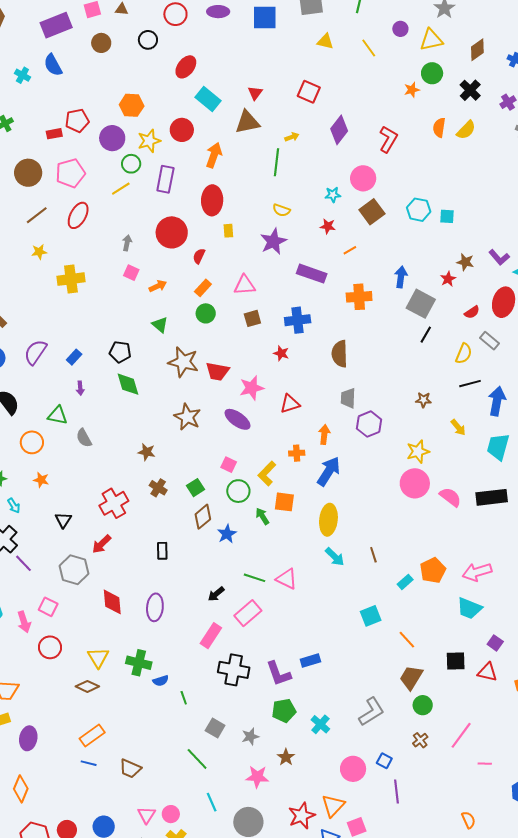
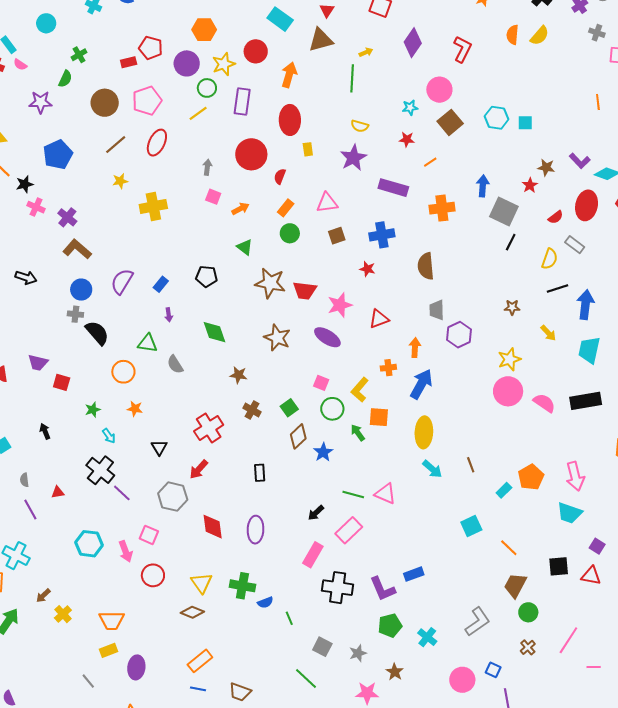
red pentagon: (77, 121) -> (151, 48), turned 30
green diamond: (128, 384) -> (215, 332), moved
pink arrow: (477, 572) -> (575, 476), turned -84

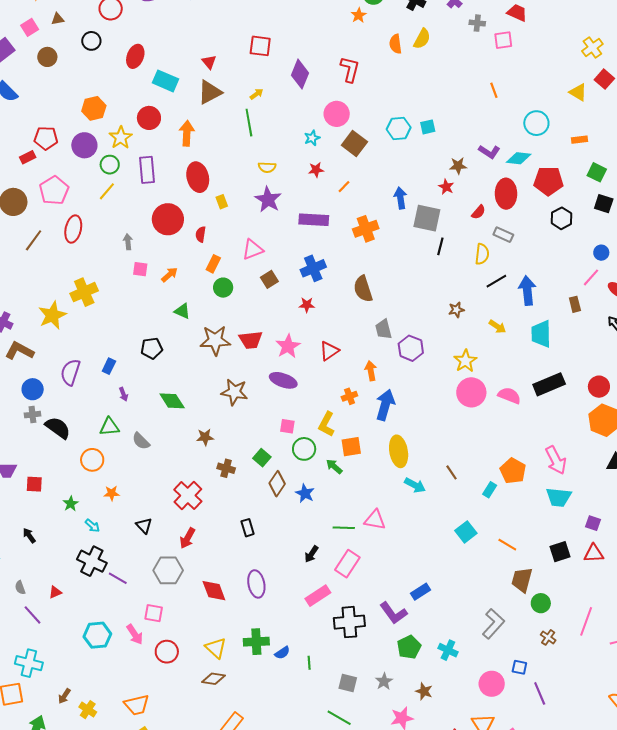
yellow star: (120, 181) -> (52, 315), moved, size x1.8
pink rectangle: (313, 555) -> (318, 596), turned 40
green line: (289, 618) -> (309, 663), turned 32

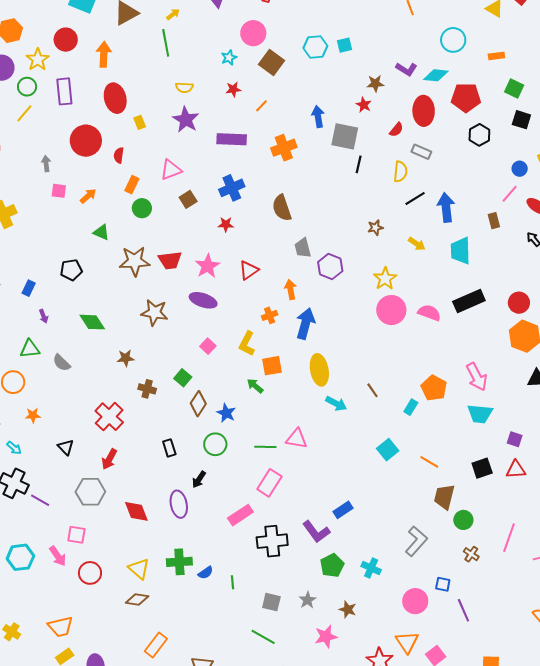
pink square: (287, 426) -> (208, 346), turned 35
green circle: (304, 449) -> (215, 444), moved
black arrow: (311, 554) -> (199, 479), moved

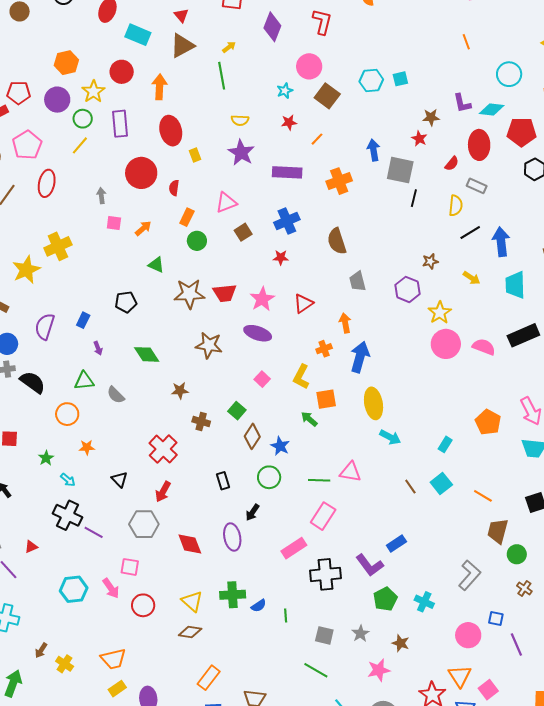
purple L-shape: (406, 69) -> (462, 103), turned 45
purple hexagon: (330, 267) -> (408, 289), moved
brown line: (372, 390) -> (410, 487), moved
cyan rectangle: (411, 407) -> (445, 444), moved

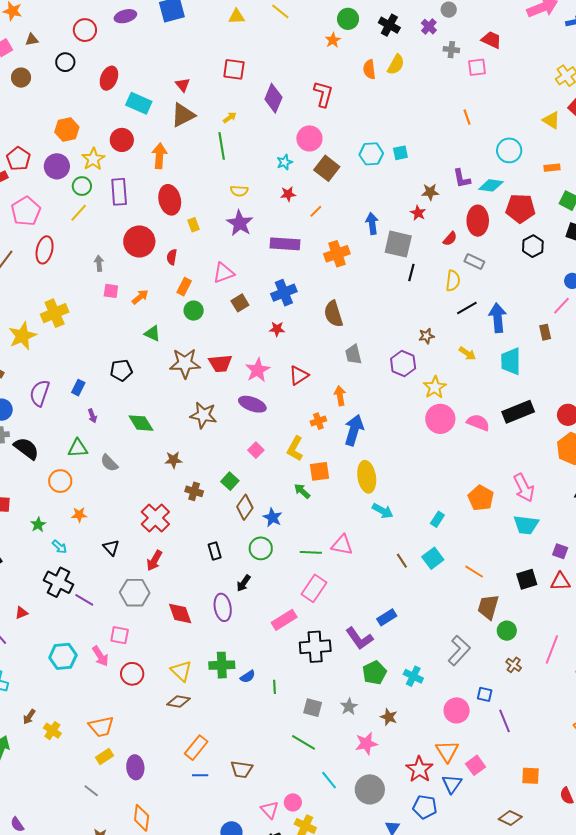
red pentagon: (19, 93) -> (18, 159), turned 30

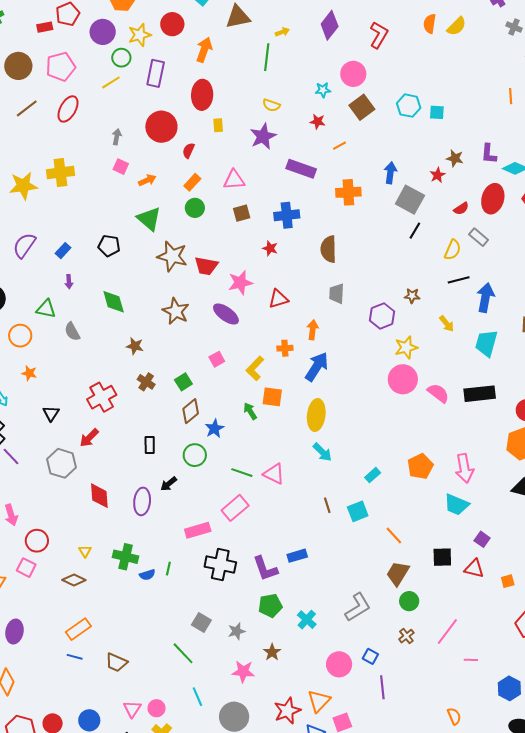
green triangle: (152, 334) -> (149, 219), size x1.5
pink square: (120, 635) -> (26, 568), moved
yellow triangle: (181, 671) -> (85, 551), size x0.6
green line: (274, 687) -> (168, 569), moved

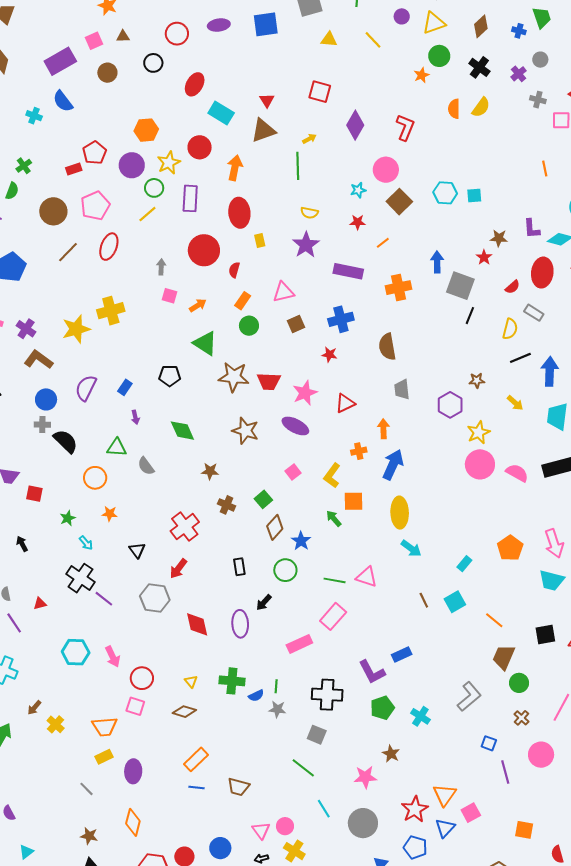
black cross: (220, 564) -> (327, 695), moved
gray star: (237, 631) -> (277, 709), moved, turned 30
pink circle: (339, 664) -> (541, 755), moved

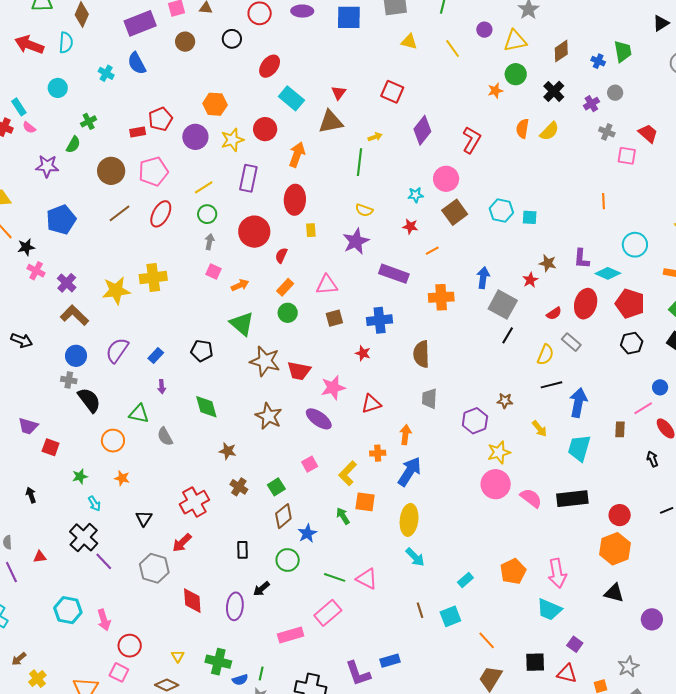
green circle: (154, 188) -> (207, 214), moved

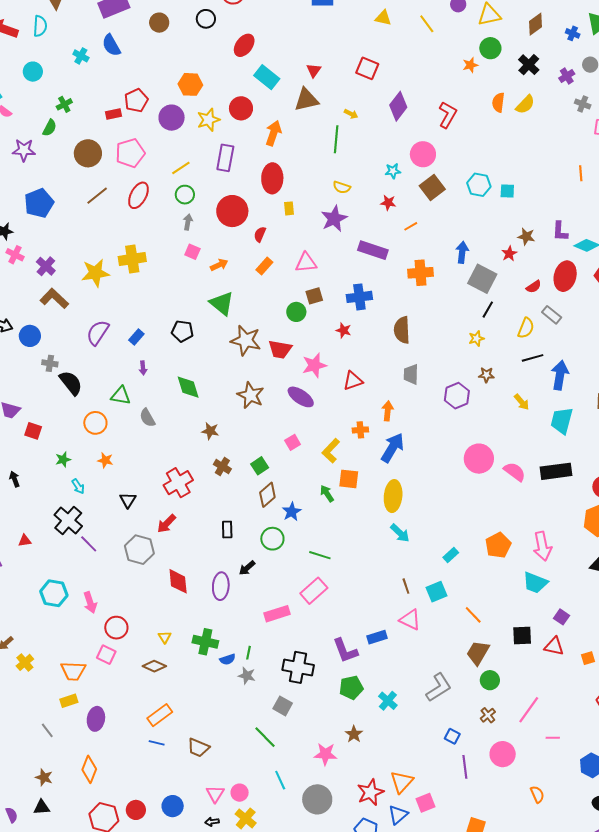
yellow arrow: (375, 137) -> (351, 114), turned 48
green circle: (288, 313) -> (296, 312), moved
blue circle: (76, 356) -> (30, 336), moved
yellow star: (499, 452) -> (476, 338), moved, size x0.7
pink triangle: (367, 579) -> (410, 620), moved

